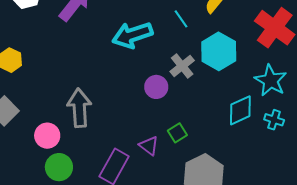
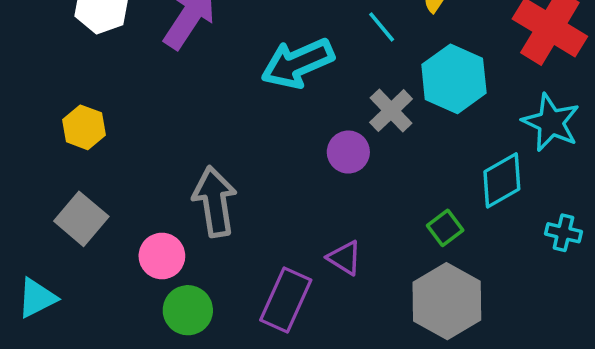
cyan cross: (274, 120) -> (563, 233), moved
green square: (177, 133) -> (445, 228), moved

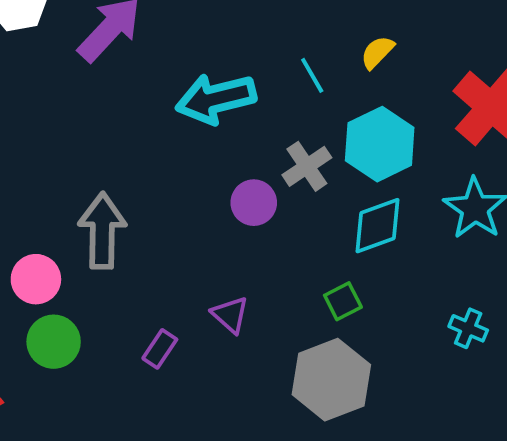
cyan diamond: (502, 180) -> (378, 226), moved
purple rectangle: (286, 300) -> (160, 349), size x0.6

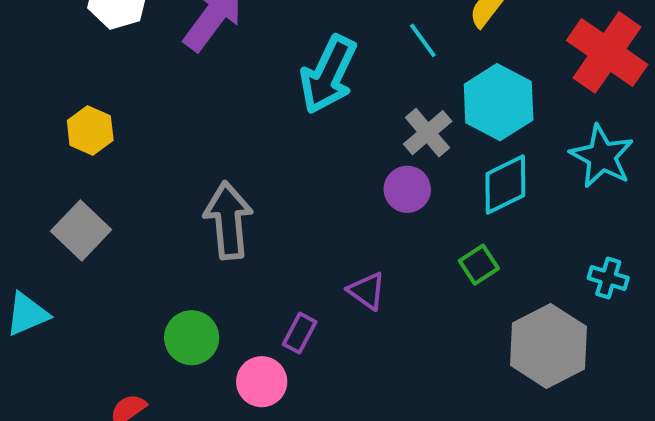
cyan arrow: (216, 99) -> (328, 75), turned -44
purple circle: (254, 203) -> (407, 189), moved
pink circle: (36, 279) -> (262, 382), moved
gray hexagon: (331, 380) -> (549, 346), moved

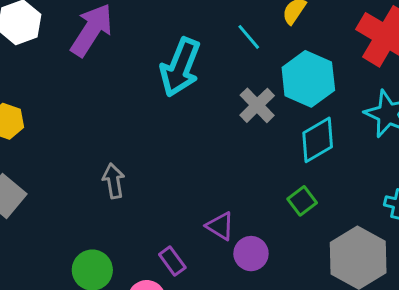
purple circle: (407, 189) -> (251, 254), moved
gray arrow: (228, 220) -> (114, 181), size x0.6
purple rectangle: (300, 333) -> (172, 261), turned -60

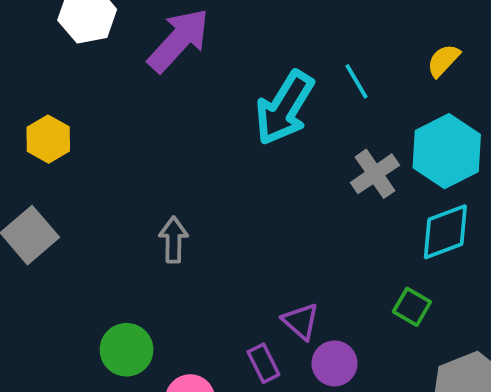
cyan line: (249, 37) -> (357, 81), moved
green square: (302, 201) -> (412, 307), turned -32
purple rectangle: (172, 261) -> (263, 363), moved

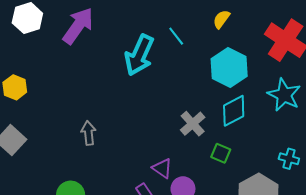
gray cross: (375, 174) -> (193, 124), moved

